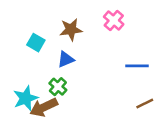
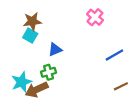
brown star: (71, 30) -> (32, 21), moved
blue line: (137, 66) -> (114, 55), turned -30
green cross: (58, 87) -> (49, 72), turned 32

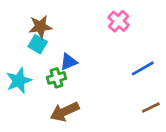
green cross: (49, 72) -> (57, 78), moved
cyan star: (22, 82) -> (19, 81), moved
brown arrow: (37, 90) -> (65, 112), moved

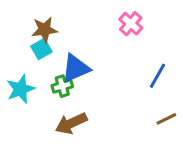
cyan square: (38, 44) -> (41, 49), turned 30
blue triangle: (69, 62) -> (76, 68), size x1.5
blue line: (143, 68) -> (158, 76), turned -30

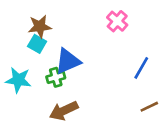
cyan square: (41, 49) -> (37, 44), turned -30
cyan star: (21, 89) -> (18, 80), turned 30

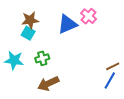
blue triangle: (68, 61) -> (67, 24), moved
blue line: (141, 68) -> (110, 81), moved
brown line: (149, 107) -> (113, 66), moved

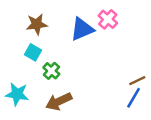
cyan square: (28, 33) -> (33, 52), moved
green cross: (42, 58) -> (51, 71), turned -32
cyan star: (14, 60) -> (17, 94), moved

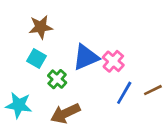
pink cross: (108, 19) -> (113, 61), moved
blue triangle: (82, 29) -> (86, 57), moved
blue line: (134, 98) -> (124, 93), moved

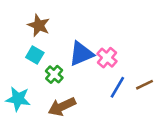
brown star: (41, 27) -> (39, 25), turned 30

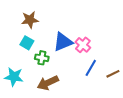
brown star: (39, 25) -> (30, 20), turned -30
green cross: (54, 74) -> (42, 58), turned -32
brown line: (144, 85) -> (113, 74), moved

